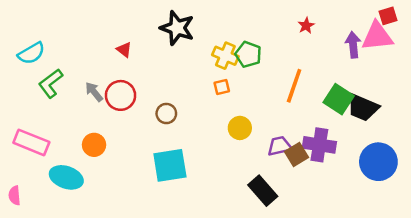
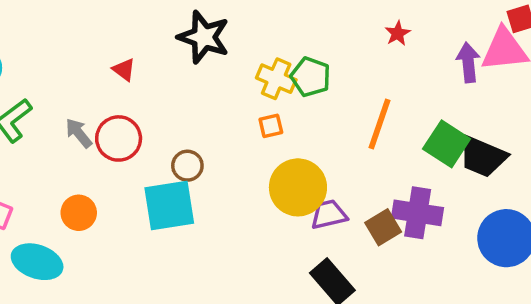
yellow circle: (240, 128) -> (298, 187), size x1.6
purple trapezoid: (280, 146) -> (329, 215), moved
cyan square: (170, 165) -> (169, 206), moved

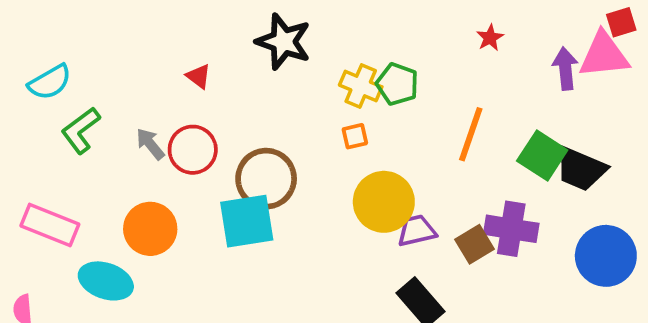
brown circle: (187, 166) -> (266, 179), size x1.8
orange circle: (79, 213) -> (150, 229), size x1.4

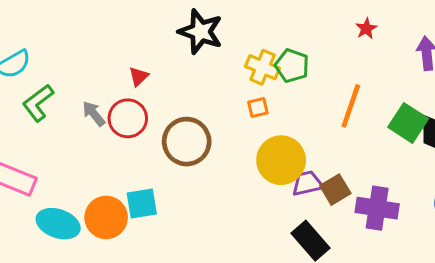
red triangle: (198, 76) -> (139, 77), moved, turned 40
cyan square: (247, 221) -> (142, 204), moved, size x0.7
orange circle: (150, 229) -> (106, 217), moved
purple cross: (511, 229) -> (377, 208), moved
brown square: (475, 244) -> (335, 190), moved

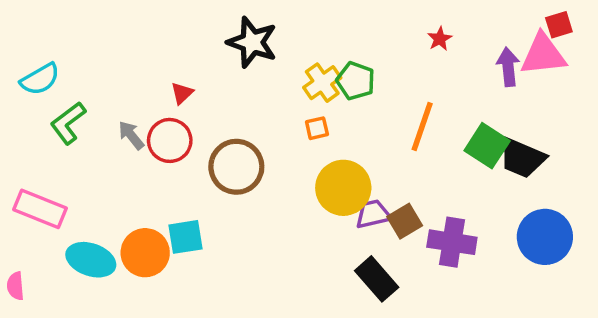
yellow cross: (263, 67) -> (322, 83), turned 32

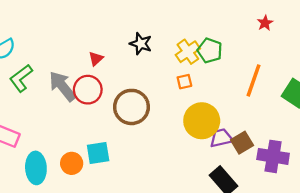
black star: (252, 42) -> (141, 44), moved, size x0.7
gray arrow: (131, 135) -> (62, 86), size x1.6
orange circle: (145, 253) -> (72, 163), size x0.7
cyan ellipse: (91, 260) -> (36, 168), turned 68

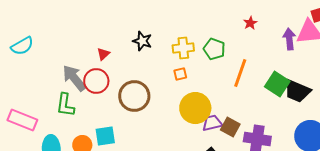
green pentagon: (210, 51) -> (214, 49), moved
yellow cross: (188, 52) -> (183, 48), turned 30
green L-shape: (21, 78) -> (65, 105), moved, turned -45
brown square: (242, 143) -> (230, 127), turned -30

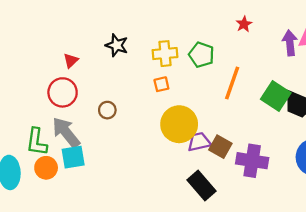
gray arrow: (74, 78) -> (66, 132), moved
brown circle: (134, 96) -> (107, 110), size x0.5
green L-shape: (65, 105) -> (37, 142), moved

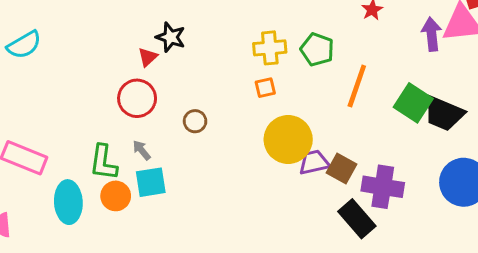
black star: (117, 45) -> (171, 37), moved
gray arrow: (66, 132) -> (142, 150), size x0.5
black rectangle: (202, 185) -> (357, 219), moved

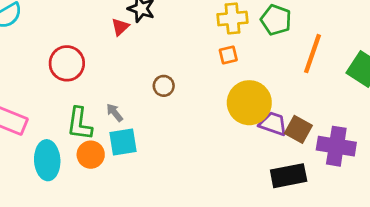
red circle: (137, 98) -> (67, 63), moved
purple trapezoid: (314, 162) -> (273, 124), turned 32
black rectangle: (357, 219) -> (289, 176), moved, turned -60

